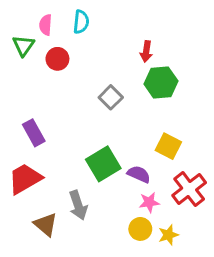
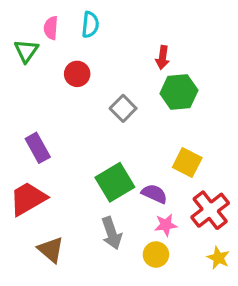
red circle: (57, 59) -> (77, 74), moved
gray arrow: (78, 205) -> (112, 233), moved
yellow star: (168, 235) -> (218, 258), moved, turned -30

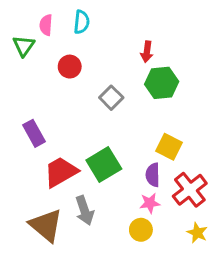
purple semicircle: (154, 194) -> (153, 175), moved, turned -115
red trapezoid: (28, 199) -> (61, 172), moved
gray arrow: (112, 233) -> (84, 210), moved
brown triangle: (51, 250) -> (46, 225), size x1.4

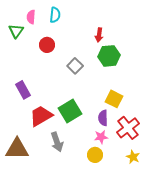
brown triangle: (46, 225) -> (17, 149), moved, turned -40

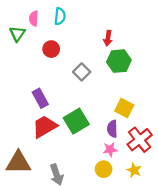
purple rectangle: (23, 90) -> (40, 98), moved
gray arrow: (57, 142) -> (57, 175), moved
yellow star: (133, 157) -> (134, 170), moved

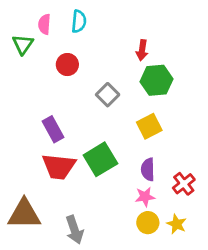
yellow square: (124, 108) -> (149, 126), moved, turned 36
red trapezoid: (45, 127) -> (59, 167), turned -144
red cross: (140, 140) -> (184, 184), size x0.7
yellow circle: (104, 169) -> (148, 223), moved

